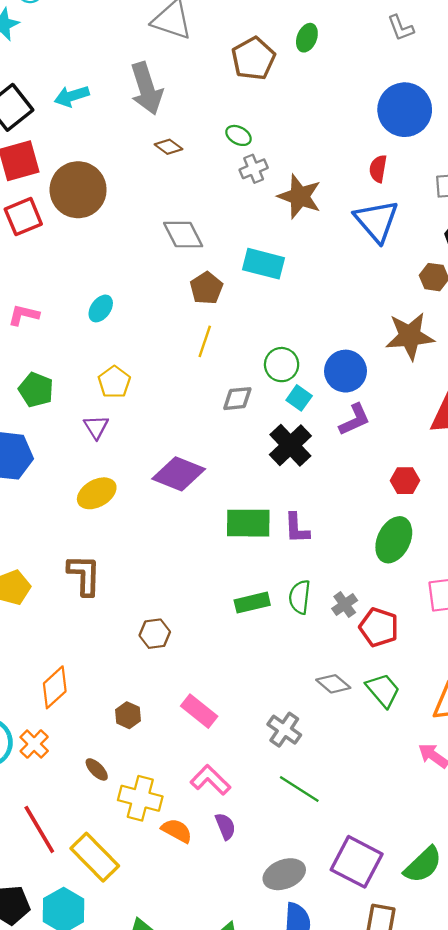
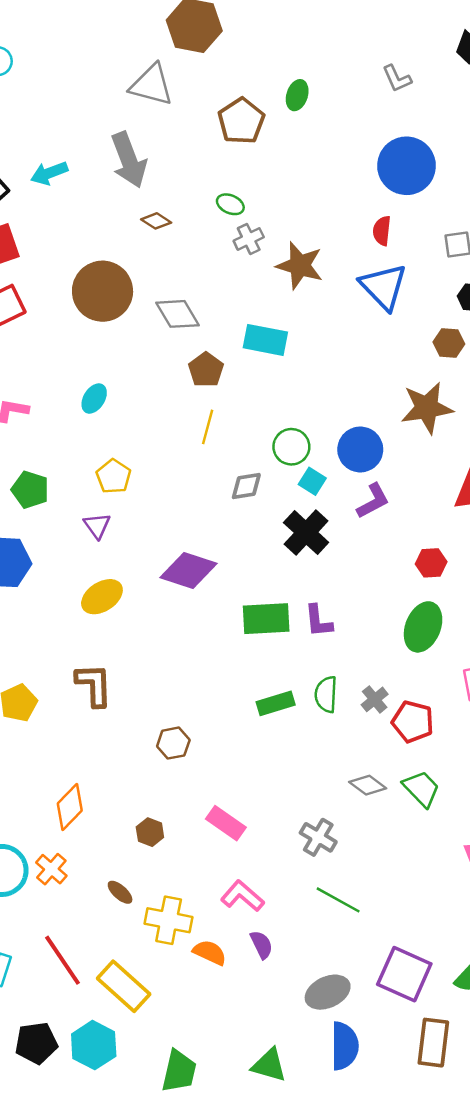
brown circle: (78, 190) -> (103, 291), moved

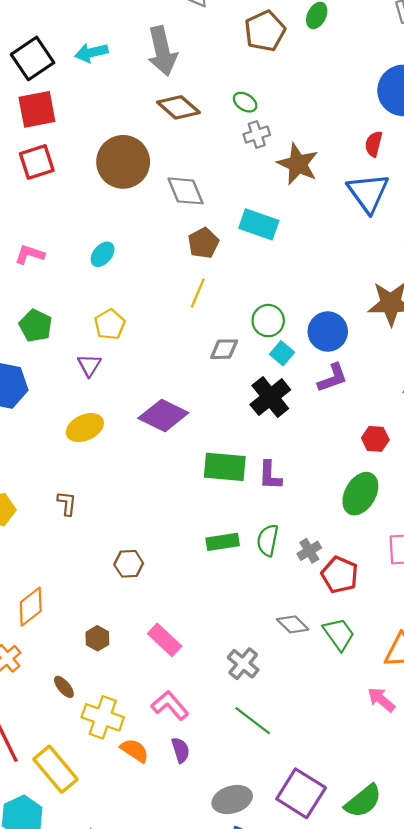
brown diamond: (156, 221) -> (178, 107), size x1.6
brown L-shape: (94, 685) -> (67, 503), size x0.6

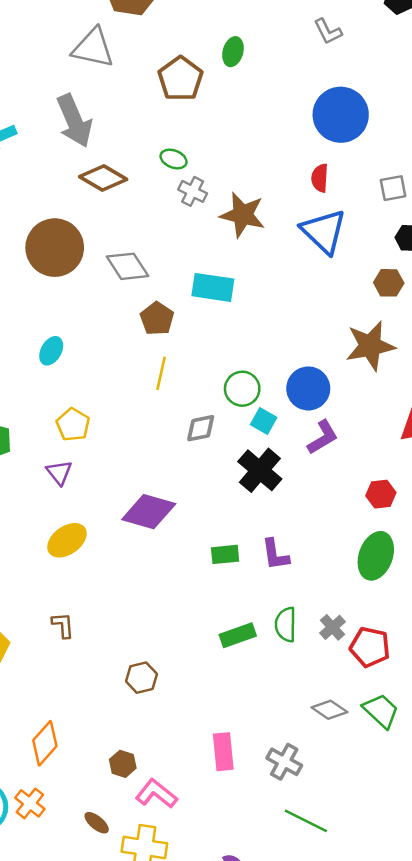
gray cross: (257, 135) -> (193, 191), turned -35
green rectangle: (225, 467) -> (225, 554), size x0.6
pink rectangle: (165, 640) -> (223, 752), moved, turned 52
pink L-shape: (170, 705) -> (156, 794), moved

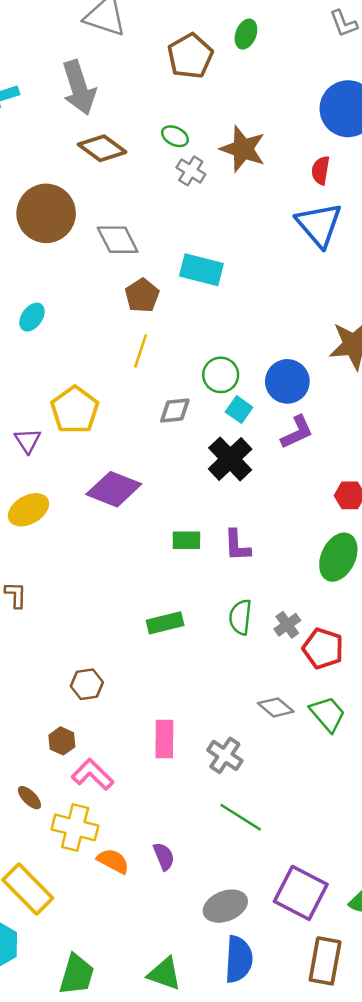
brown star: (243, 215) -> (243, 149), moved
yellow pentagon: (73, 425) -> (75, 410), moved, size x1.4
green rectangle: (238, 635) -> (165, 623), moved
brown hexagon: (141, 678) -> (87, 684), moved

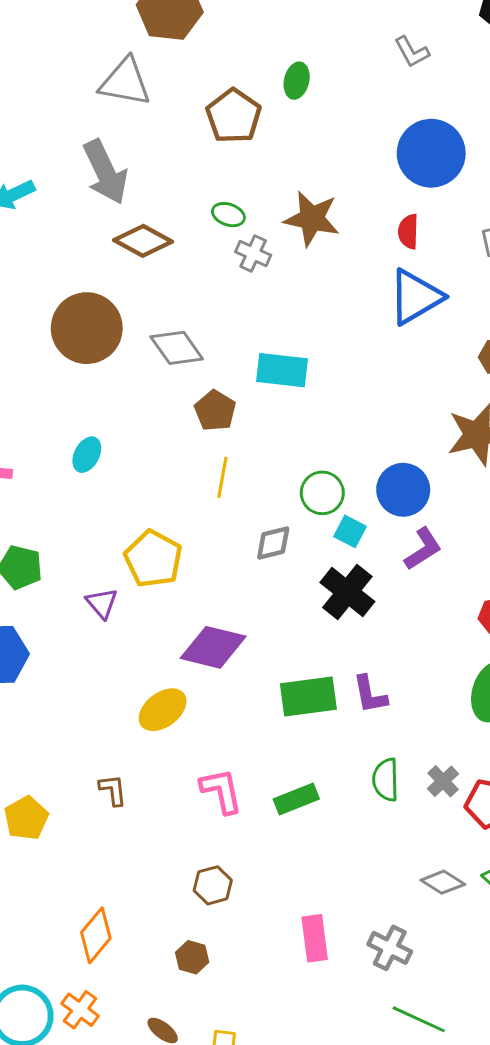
blue triangle: (319, 225) -> (415, 297), turned 48
yellow ellipse: (29, 510) -> (163, 710), moved
green rectangle: (186, 540) -> (308, 697), size x1.6
pink L-shape: (93, 774) -> (221, 791), moved, turned 42

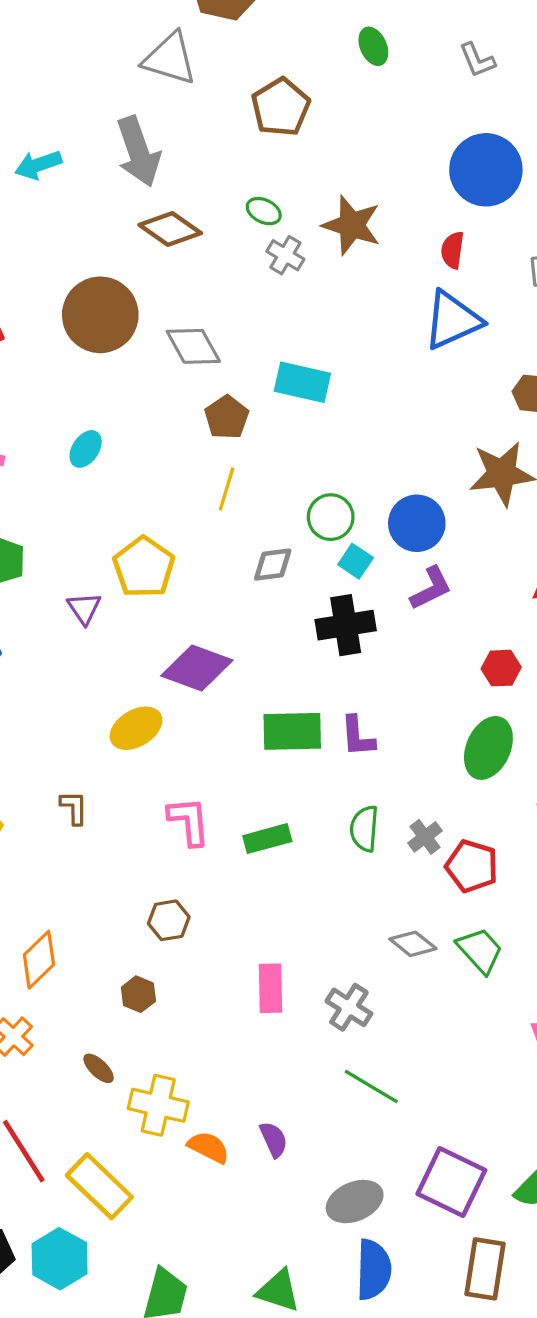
green ellipse: (297, 81) -> (373, 46), moved, turned -44
black cross: (347, 592) -> (346, 625), turned 36

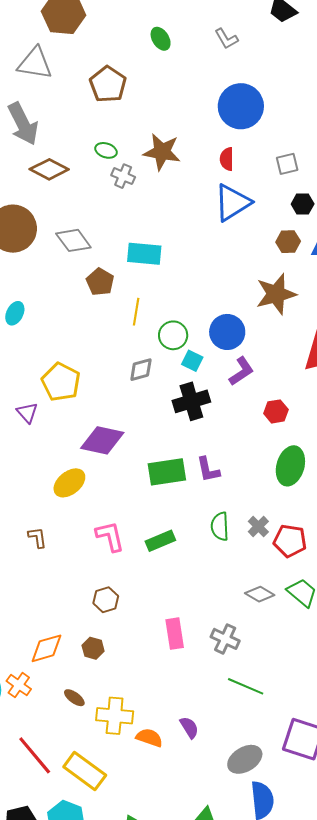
yellow line: (227, 489) -> (136, 312), moved
red hexagon: (501, 668) -> (276, 411), moved
orange diamond: (39, 960) -> (46, 648), moved, turned 36

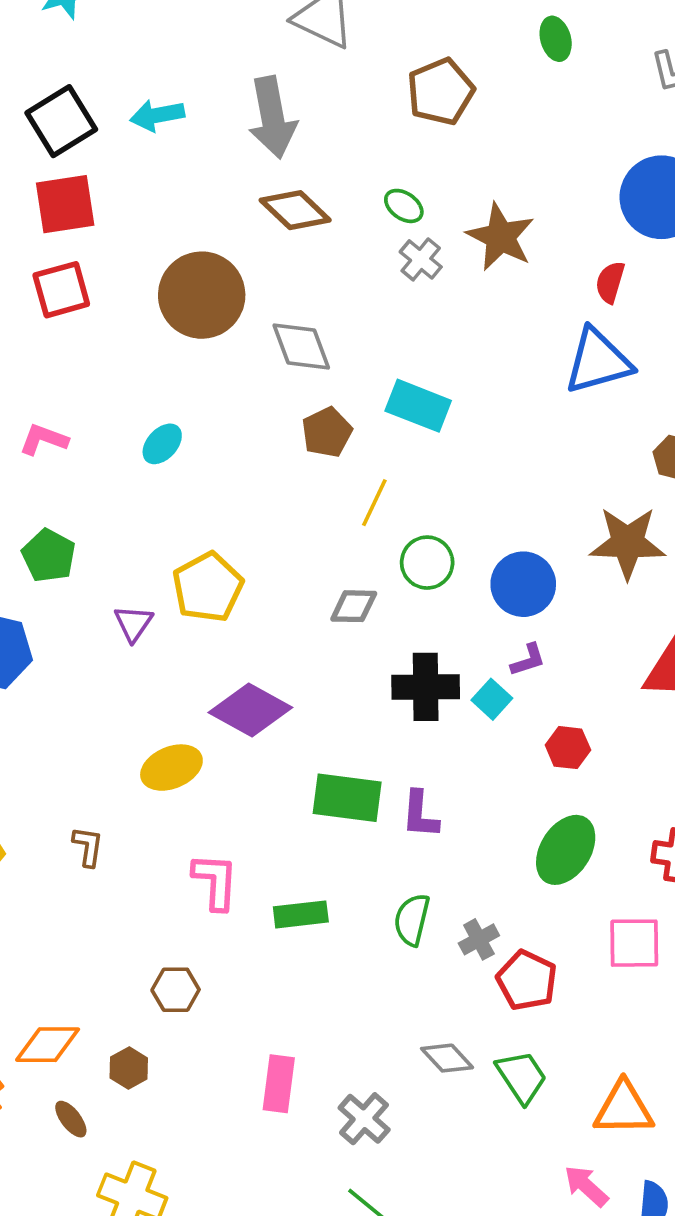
cyan square: (192, 361) -> (492, 699), moved
purple L-shape: (241, 371) -> (528, 660), size x0.7
brown ellipse: (74, 698) -> (71, 1119), moved

